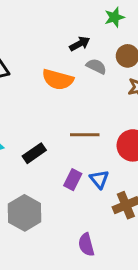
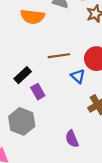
blue triangle: (99, 179) -> (78, 76), moved
purple rectangle: (73, 180) -> (38, 92), moved, turned -48

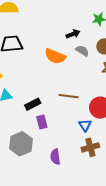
blue triangle: (78, 76) -> (85, 125), moved
purple semicircle: (72, 139) -> (55, 157), moved

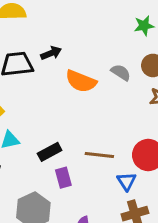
black arrow: (73, 34) -> (51, 53), moved
brown line: (69, 96) -> (99, 155), moved

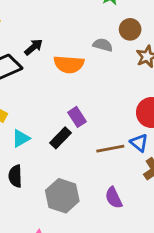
brown line: (99, 155) -> (110, 149), moved
purple rectangle: (63, 178) -> (77, 117), moved

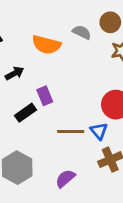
black arrow: (34, 47) -> (15, 73), moved
purple semicircle: (114, 198) -> (65, 178), turned 65

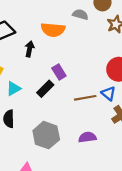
black arrow: (15, 73) -> (30, 49), moved, turned -40
purple semicircle: (65, 178) -> (87, 137), turned 42

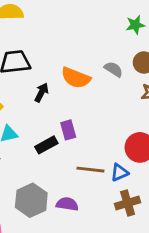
blue triangle: (108, 93) -> (119, 172), turned 40
purple semicircle: (87, 137) -> (67, 204), moved

